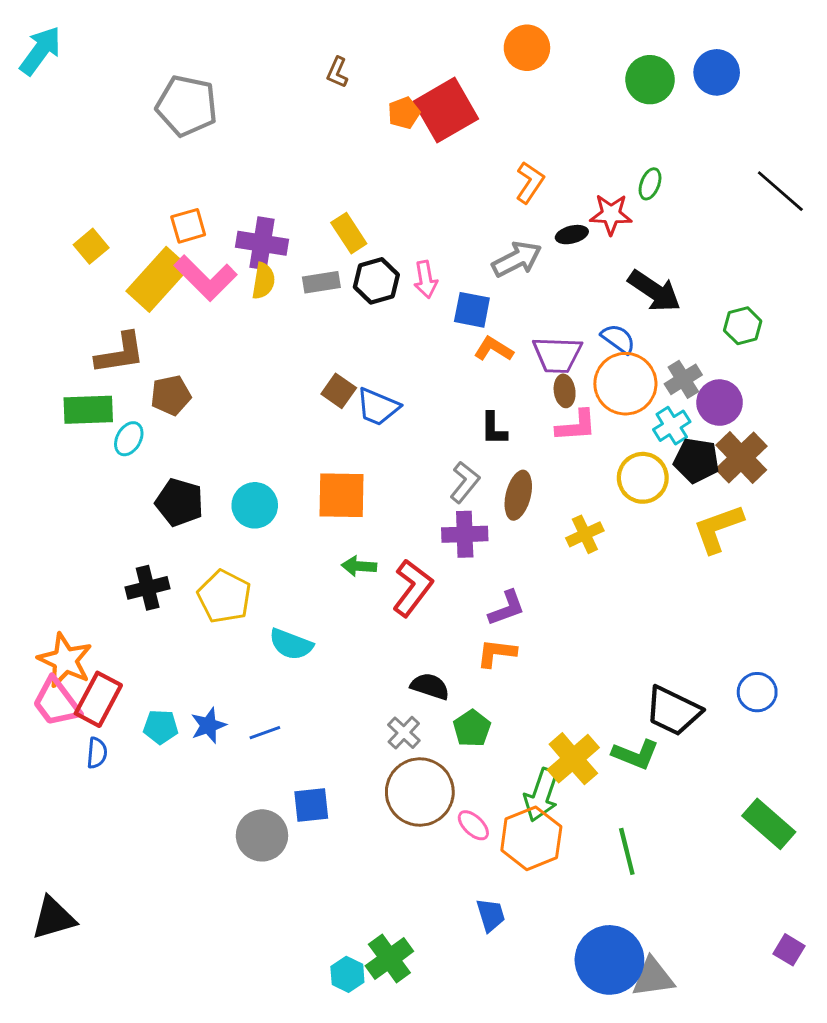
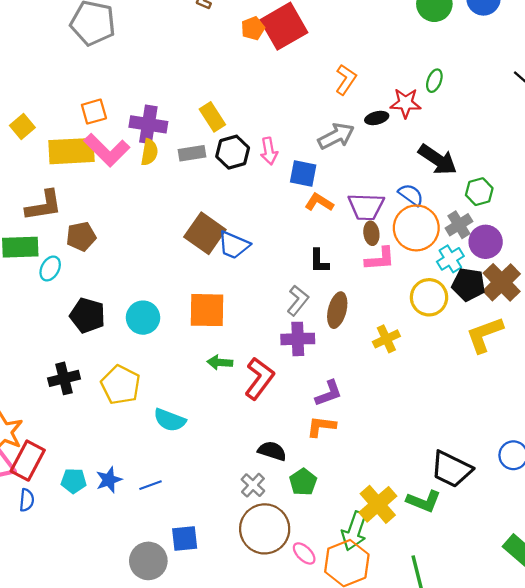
yellow rectangle: (158, 279) -> (71, 151), turned 45
green hexagon: (743, 326) -> (479, 192), moved
brown square: (339, 391) -> (205, 233), size x1.6

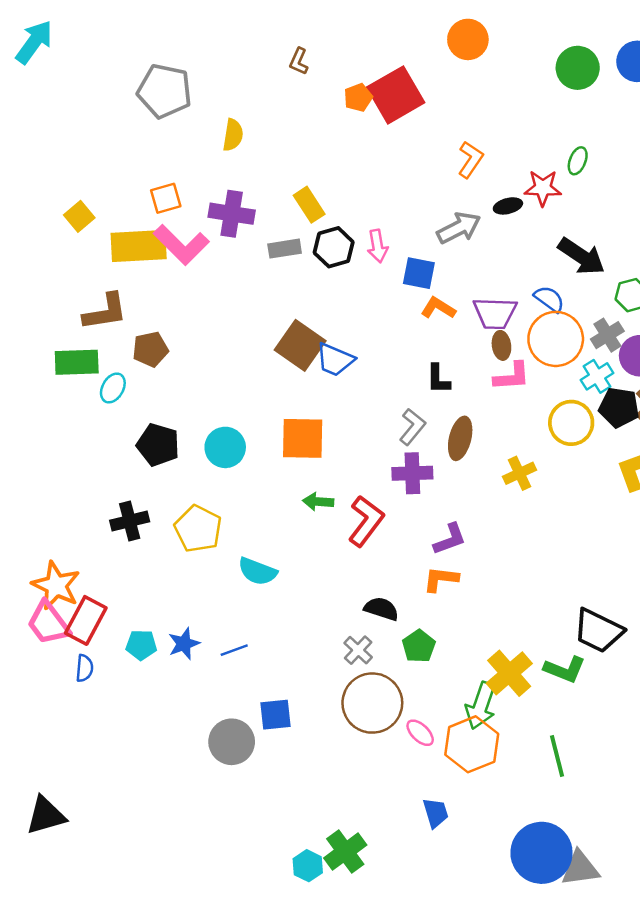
yellow semicircle: (149, 152) -> (233, 135), moved

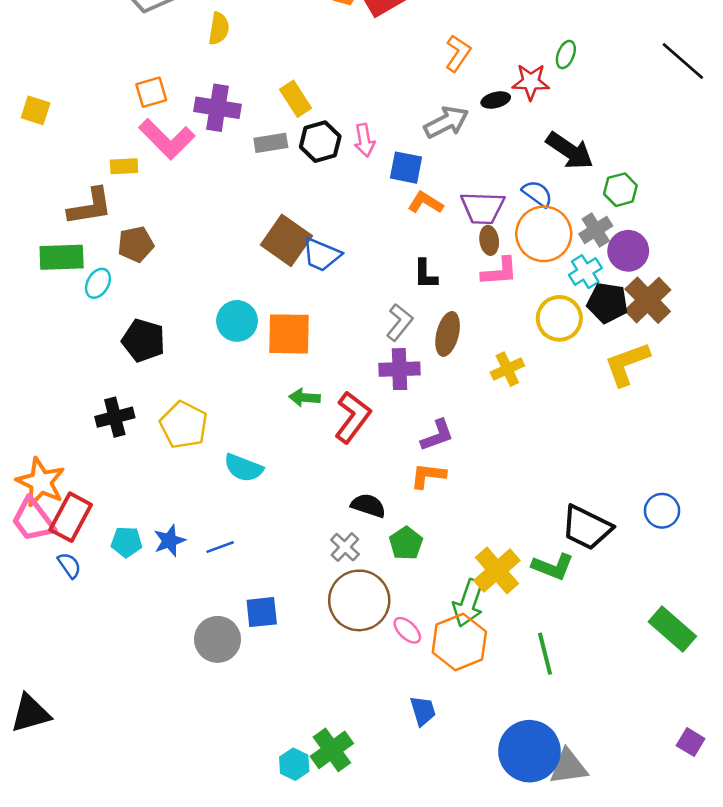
yellow square: (79, 216) -> (36, 110), moved, turned -32
yellow rectangle: (139, 246) -> (124, 166), moved, size x0.5
cyan circle: (225, 447) -> (237, 321), moved
blue semicircle: (84, 668) -> (69, 565), turned -40

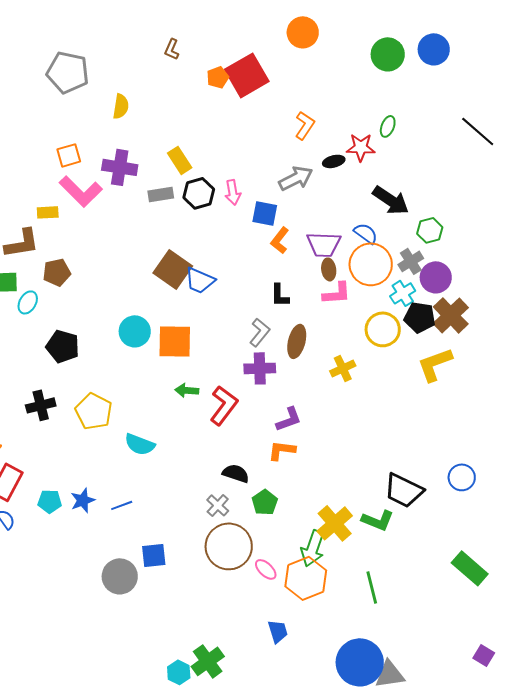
orange L-shape: (425, 203) -> (280, 240), turned -84

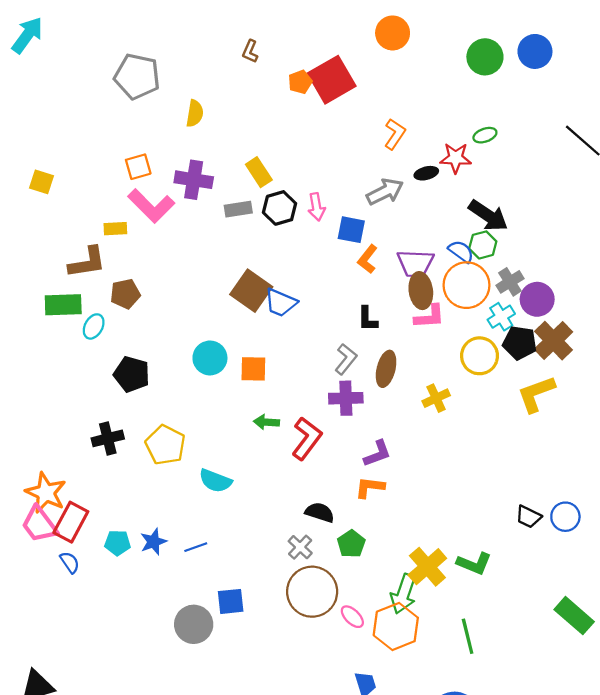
green ellipse: (388, 126) -> (485, 135), turned 50
green hexagon: (430, 230) -> (483, 245), moved
brown ellipse: (329, 269) -> (421, 291), size x1.5
orange square: (175, 341) -> (253, 369), size x0.7
black trapezoid: (404, 490) -> (528, 517), moved, size x0.6

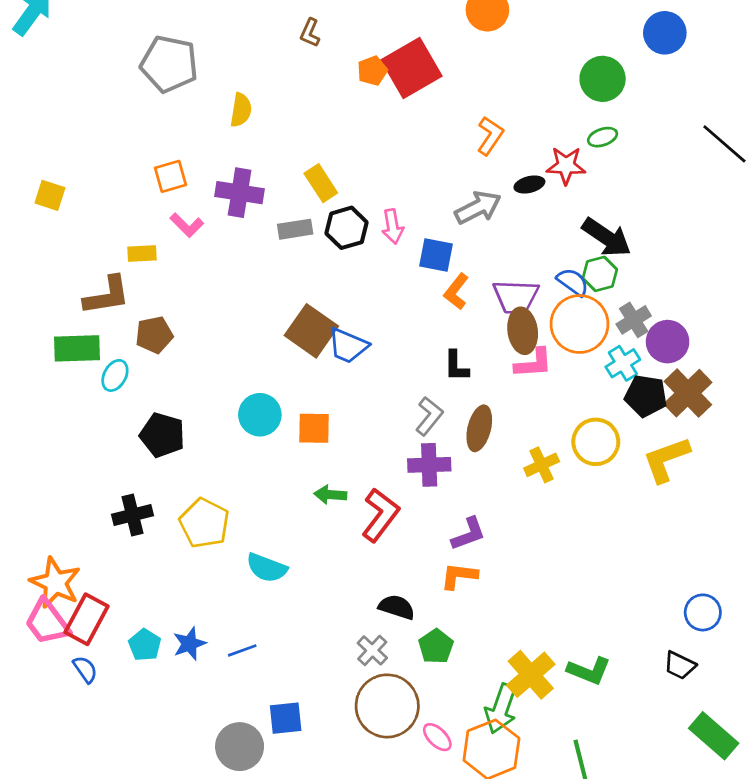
green circle: (485, 57) -> (603, 79), moved
pink L-shape: (151, 206) -> (187, 225), size x0.6
yellow circle: (480, 356) -> (596, 442), moved
black trapezoid: (528, 517) -> (680, 665), moved
cyan pentagon: (118, 543) -> (145, 645), turned 30

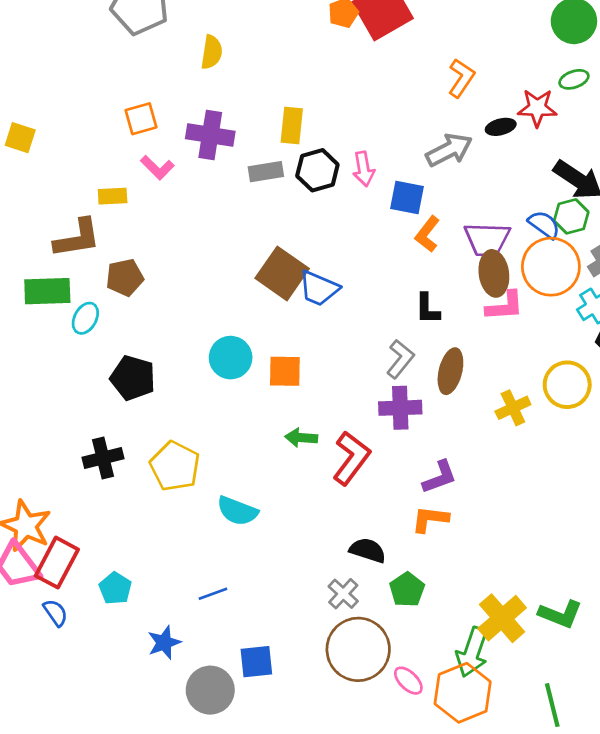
yellow rectangle: (321, 183) -> (292, 125), turned 39
blue star: (189, 644) -> (164, 643), moved

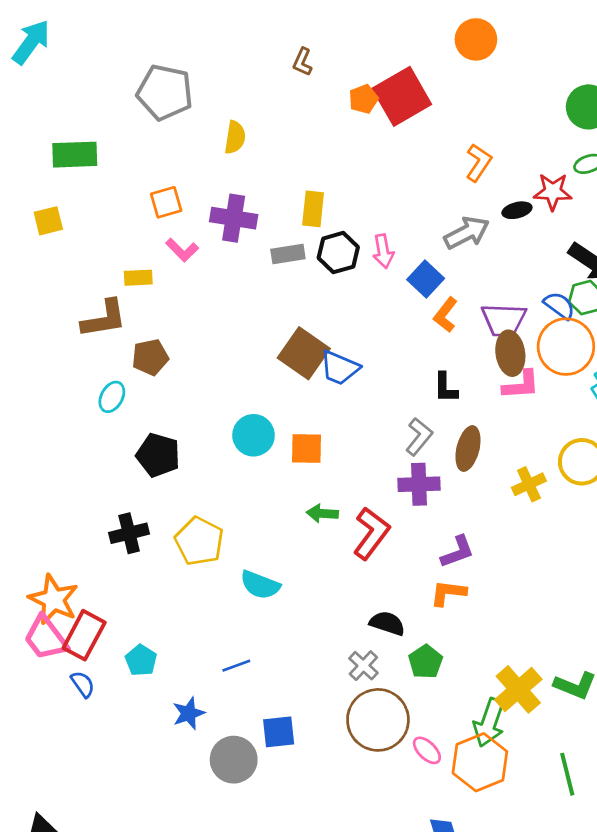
yellow square: (20, 138) -> (48, 221), turned -32
blue square: (407, 197) -> (426, 279), turned 32
green rectangle: (47, 291) -> (75, 155), moved

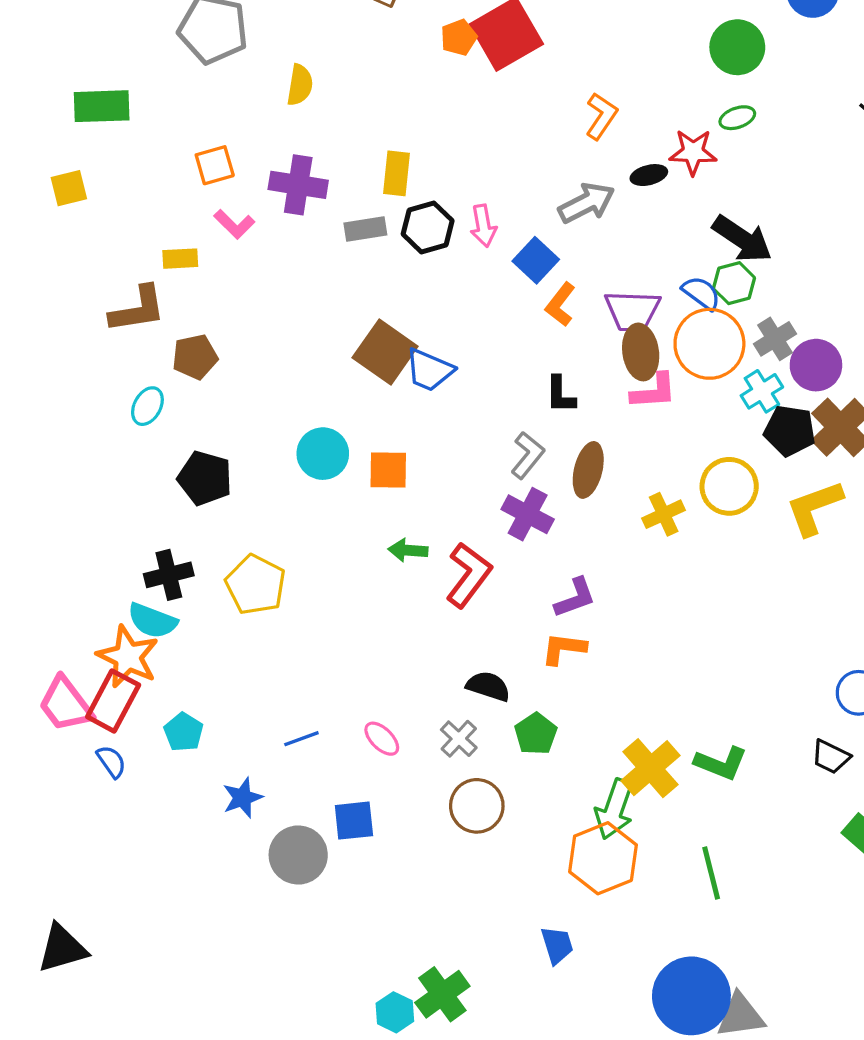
purple cross: (419, 484) -> (528, 514), turned 30
cyan semicircle: (260, 585) -> (152, 621), moved
orange star: (54, 599) -> (128, 657), moved
brown circle: (378, 720) -> (477, 806), size x0.7
pink ellipse: (427, 750) -> (382, 739), moved

